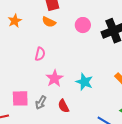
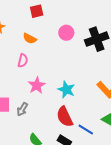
orange semicircle: (49, 22) -> (30, 38), moved
red semicircle: (64, 106) -> (65, 117), moved, size x1.5

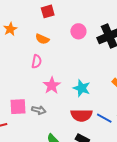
gray arrow: (22, 109) -> (39, 110), turned -104
red semicircle: (65, 117) -> (81, 115), turned -60
blue line: (86, 130) -> (104, 118), moved

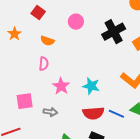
red square: (48, 11) -> (38, 12), moved, turned -32
pink circle: (78, 31) -> (76, 22), moved
pink square: (18, 107) -> (25, 101), moved

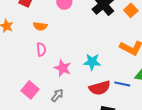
pink square: (25, 101) -> (30, 90), turned -30
gray arrow: (50, 112) -> (57, 95), turned -48

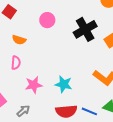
pink star: (63, 68) -> (34, 85), turned 30

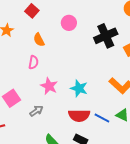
orange semicircle: (19, 40) -> (39, 40), turned 40
pink star: (34, 85) -> (49, 86), turned 30

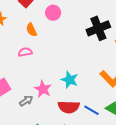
pink circle: (69, 23) -> (53, 13), moved
pink semicircle: (33, 62) -> (25, 52), turned -112
pink star: (49, 86) -> (43, 89), moved

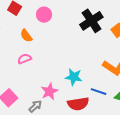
pink star: (43, 89) -> (49, 91), turned 30
blue line: (91, 110) -> (99, 92), moved

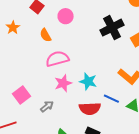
pink semicircle: (25, 59) -> (57, 59), moved, size x1.6
pink star: (49, 91) -> (63, 83), moved

